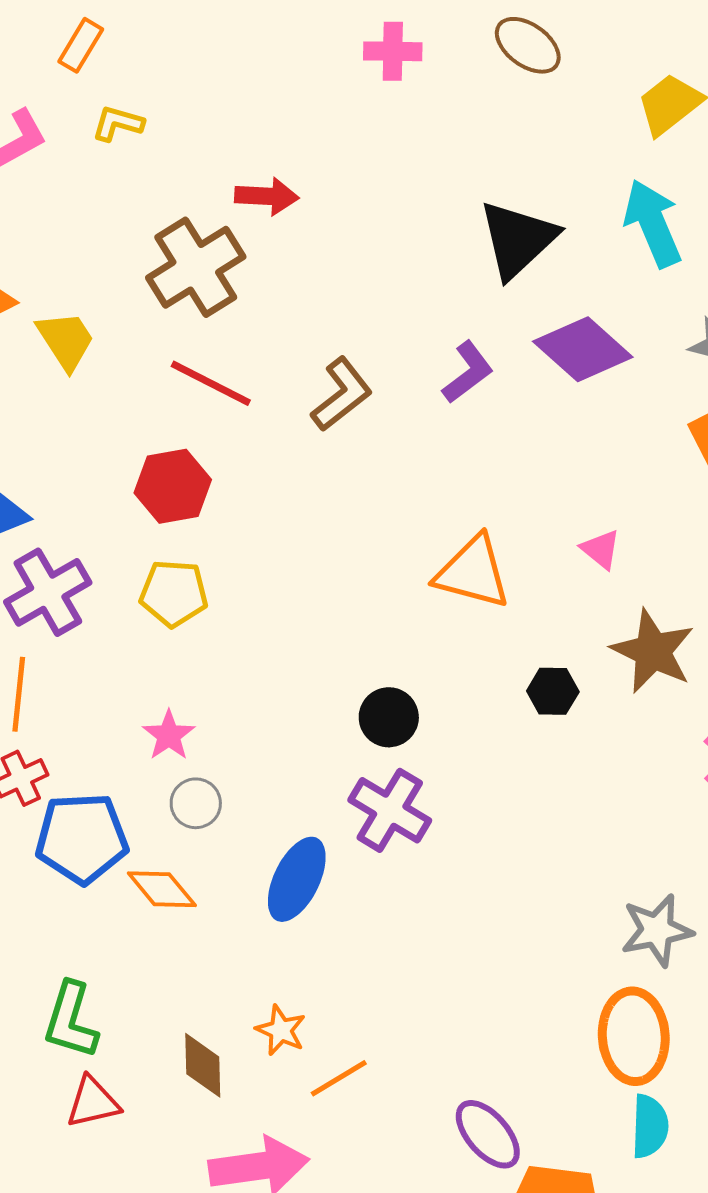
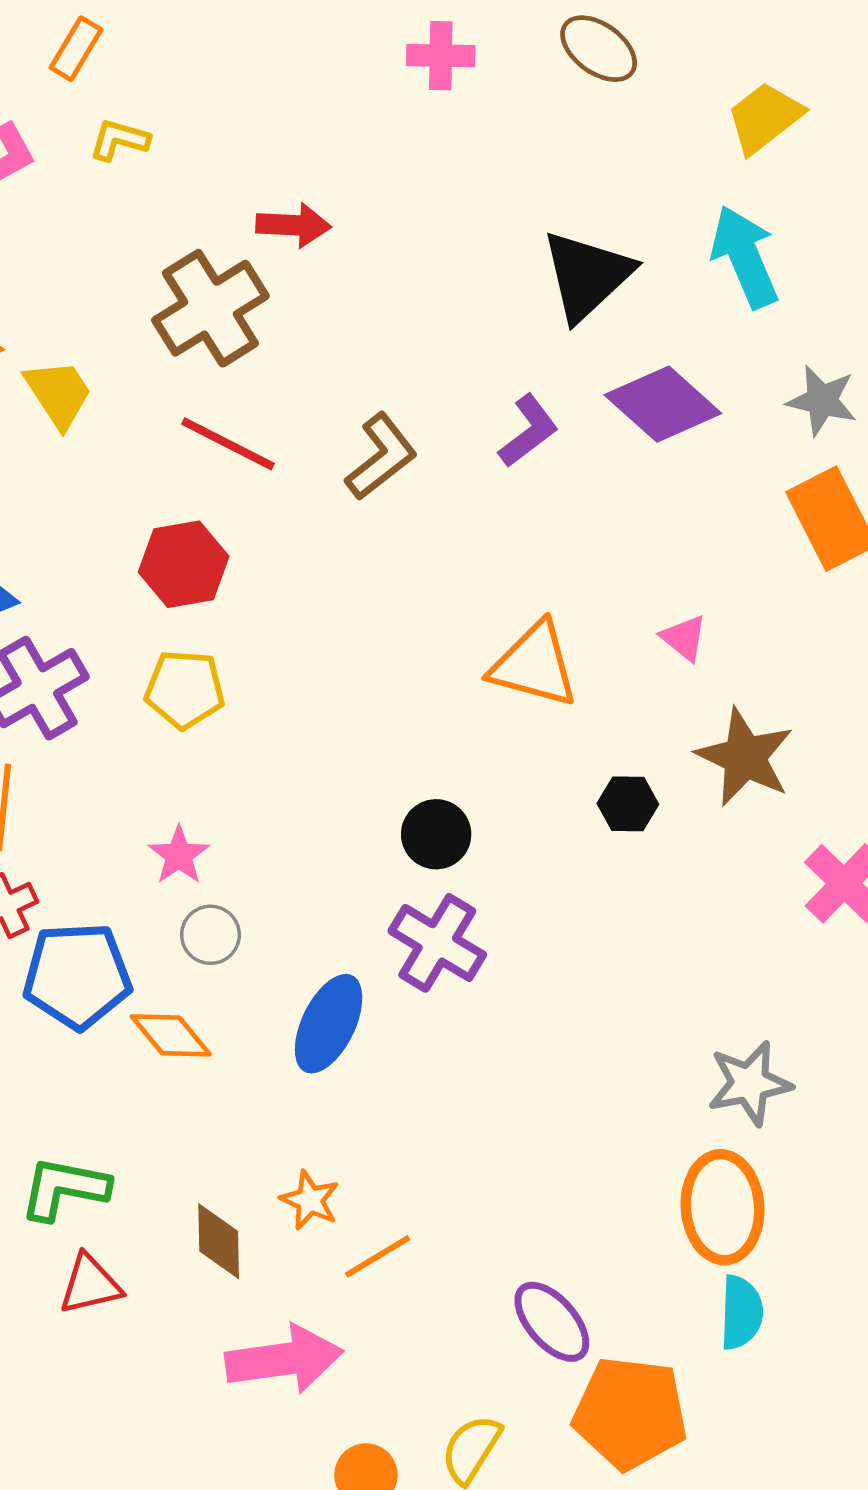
green L-shape: (71, 1020) -> (64, 1188), turned 84

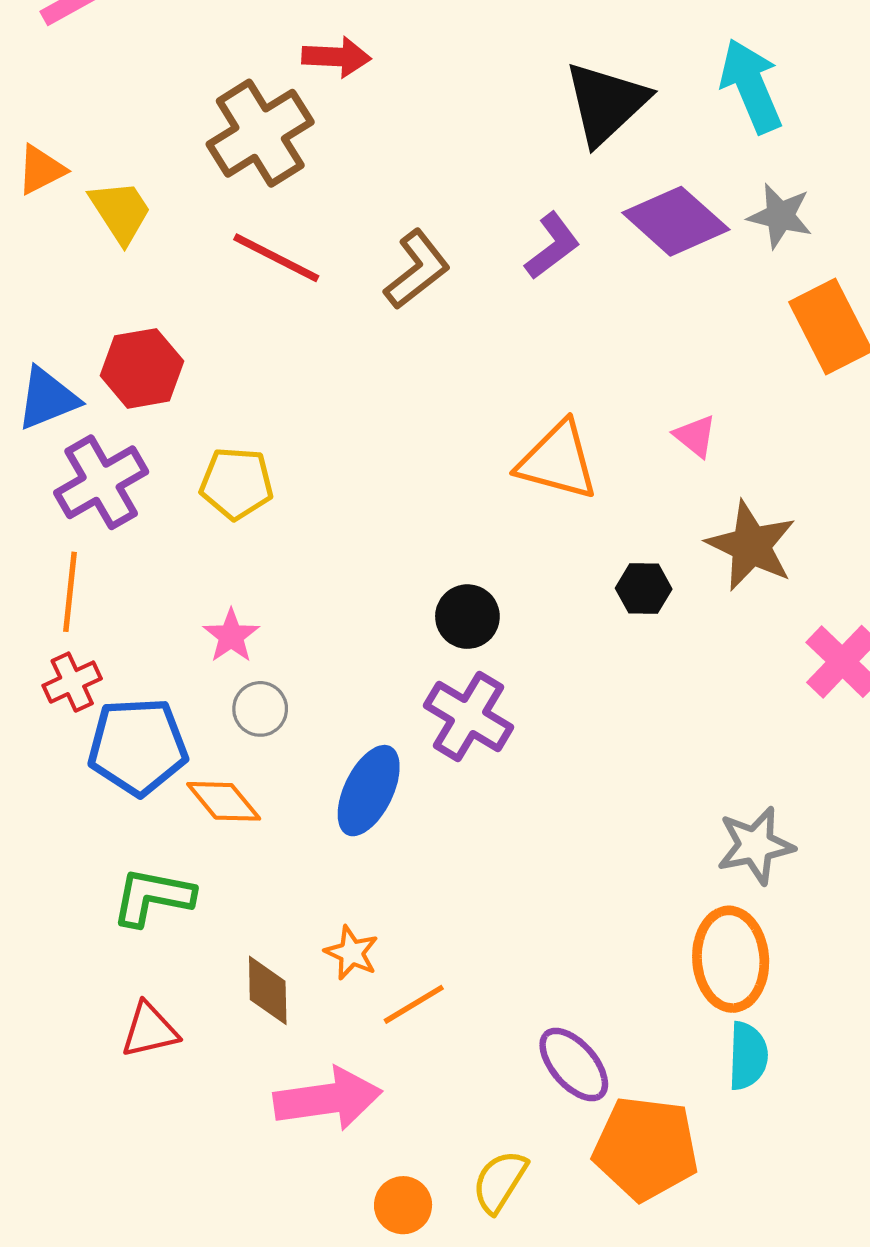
gray star: (822, 401) -> (780, 216), moved
red hexagon: (184, 564) -> (142, 368), moved
green L-shape: (64, 1188) -> (153, 897), moved

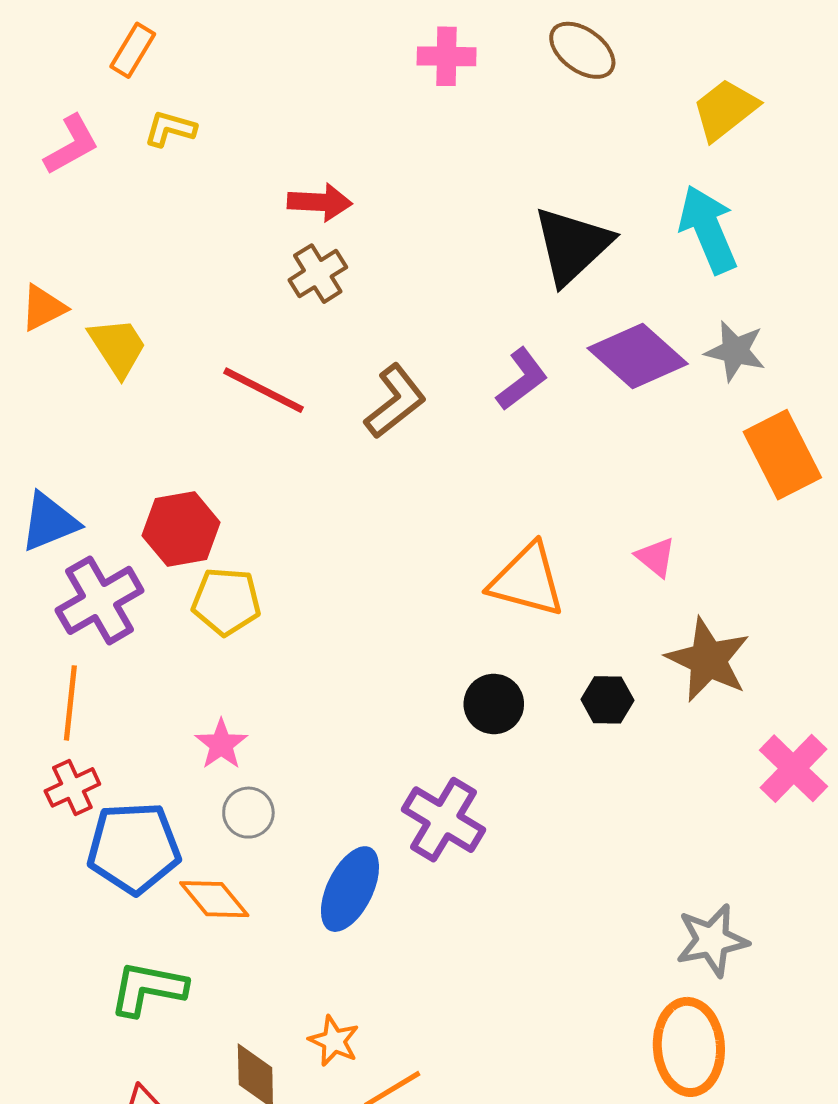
brown cross: (260, 133) -> (318, 274), moved, size x0.6
red hexagon: (142, 368) -> (181, 529), moved
black circle: (467, 617) -> (494, 704), moved

